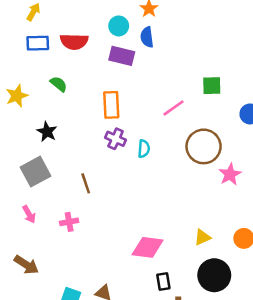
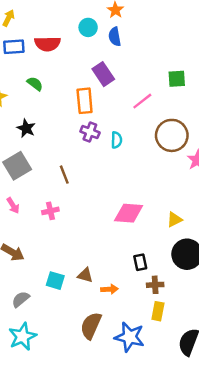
purple rectangle: (122, 56) -> (103, 74), moved, turned 45
pink diamond: (148, 247) -> (129, 213), moved

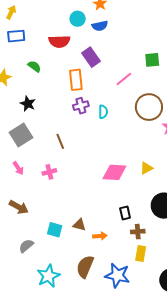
blue semicircle: (115, 37) -> (100, 26), turned -91
red semicircle: (47, 44) -> (59, 41), moved
purple cross: (90, 132) -> (81, 106), turned -35
yellow triangle: (174, 220) -> (146, 168), moved
cyan star: (23, 336) -> (48, 276), moved

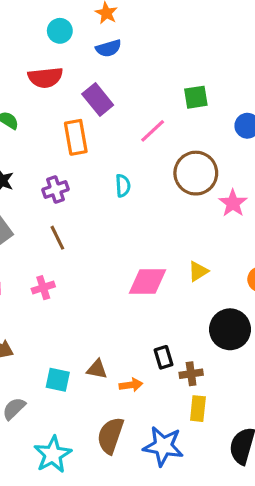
cyan circle: (78, 19) -> (60, 31), moved
purple cross: (81, 106) -> (56, 189), moved
black rectangle: (125, 213) -> (164, 357), moved

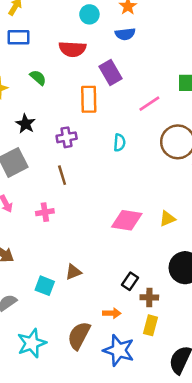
black rectangle: (164, 357) -> (130, 281), turned 42
brown triangle: (97, 369) -> (73, 272), moved, turned -42
orange arrow: (131, 385) -> (112, 313), moved

